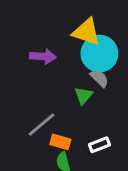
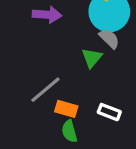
white rectangle: (99, 145) -> (109, 112), turned 42

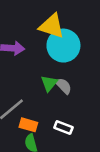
gray semicircle: (109, 39) -> (63, 86), moved

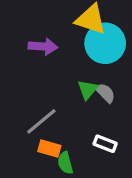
orange rectangle: (28, 125) -> (49, 149), moved

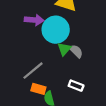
cyan circle: (105, 43) -> (56, 30), moved

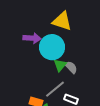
gray line: (33, 71) -> (55, 89), moved

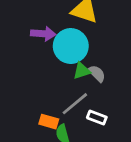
green triangle: (60, 65) -> (82, 71), turned 32

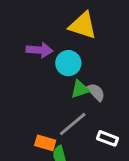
cyan circle: (71, 46) -> (68, 63), size x0.7
white rectangle: (97, 117) -> (107, 138), moved

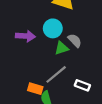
purple arrow: (39, 50) -> (25, 36), moved
gray semicircle: (96, 92) -> (75, 40), moved

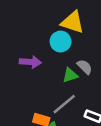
cyan circle: (53, 28) -> (61, 42), moved

